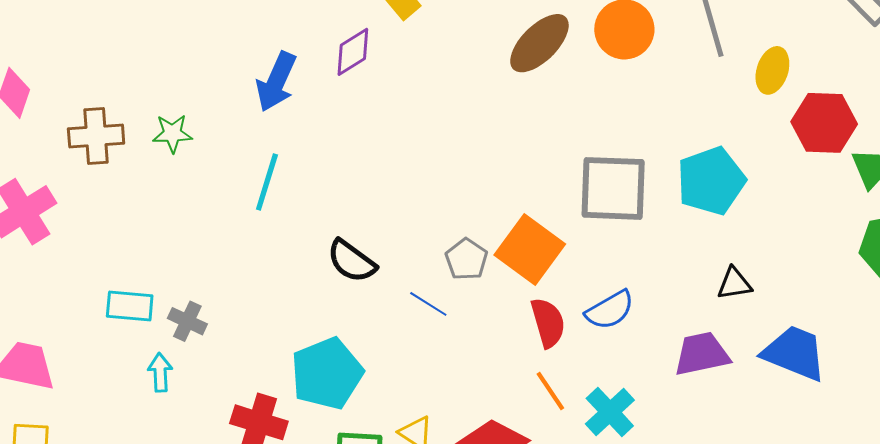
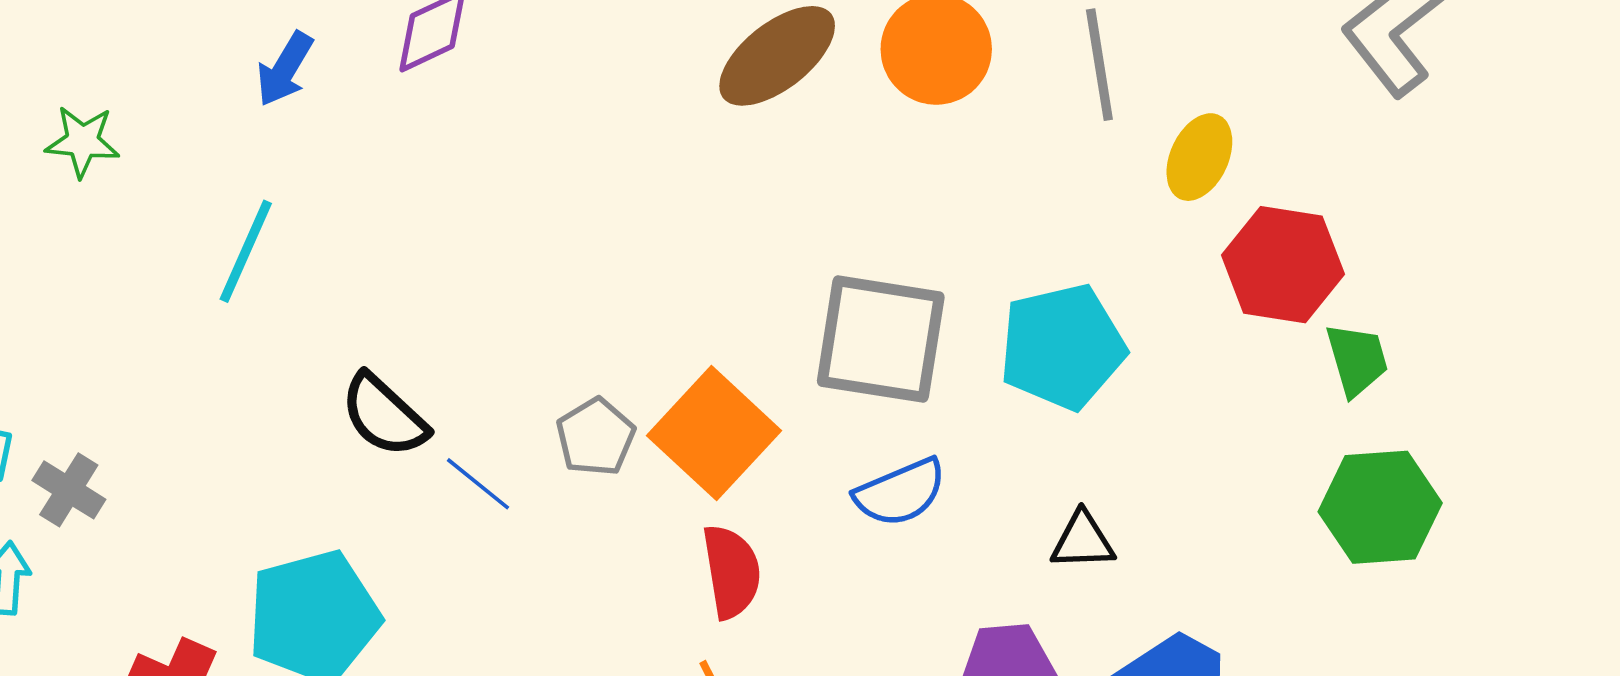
blue arrow: (276, 82) -> (285, 69), size x0.7
blue line: (428, 304) -> (478, 484), moved
blue semicircle: (610, 310) -> (900, 492), moved

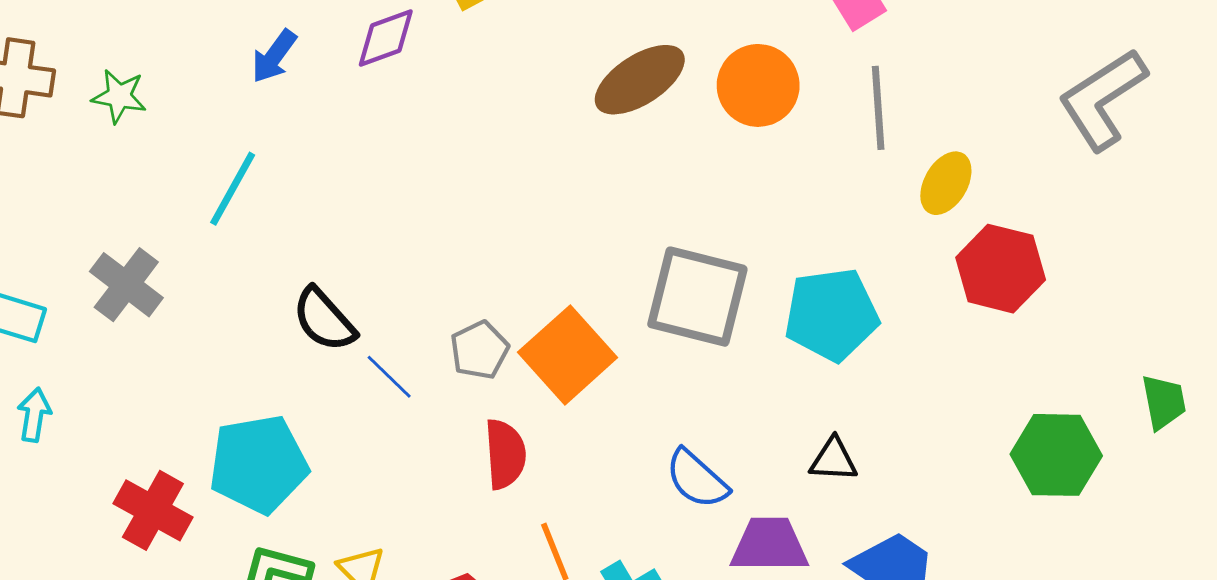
green trapezoid: (1357, 360) -> (1164, 402), moved
gray cross: (69, 490) -> (126, 285), moved, size x1.4
blue semicircle: (900, 492) -> (697, 479), moved, turned 60
red semicircle: (731, 572) -> (505, 454), moved

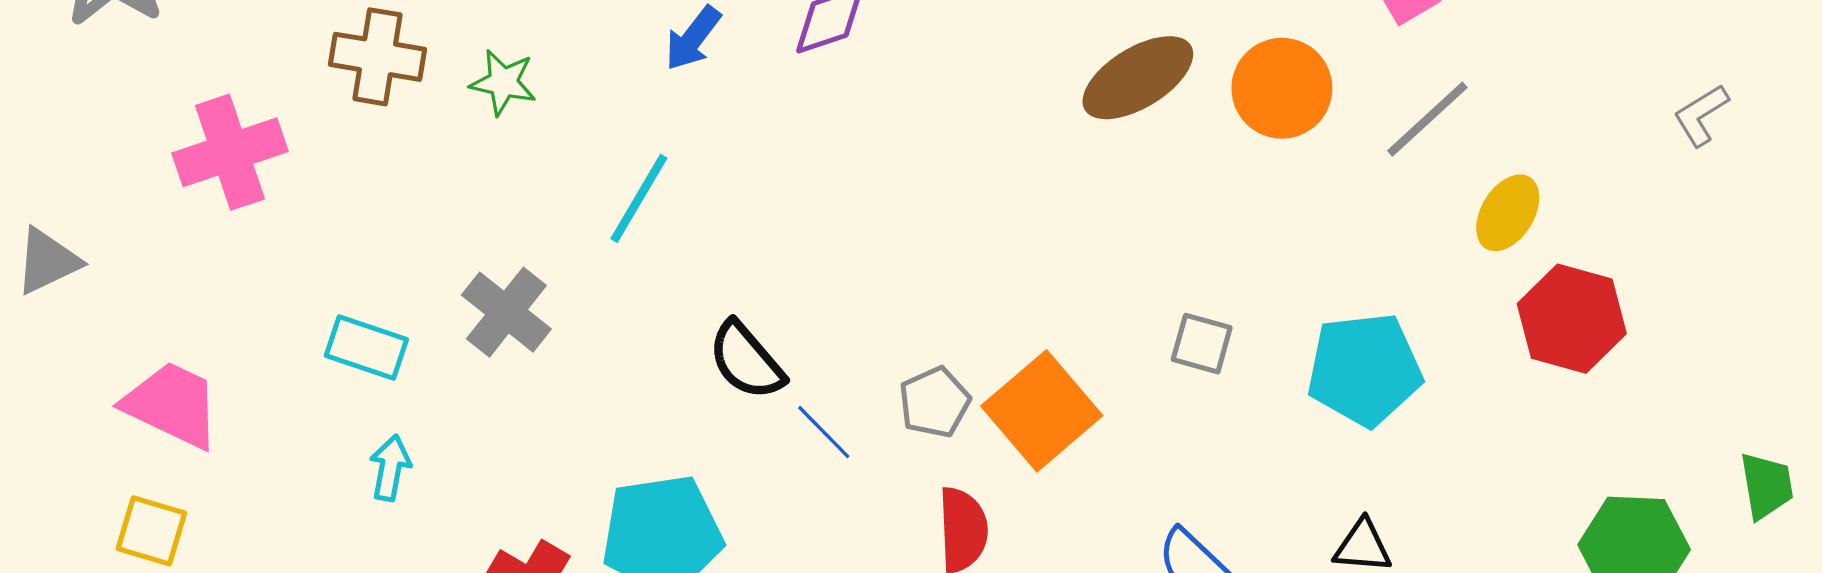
gray L-shape: (1103, 99) -> (1701, 115), size x0.5
gray line: (878, 108) -> (1427, 119), turned 50
gray square: (697, 297) -> (1202, 344), size x0.5

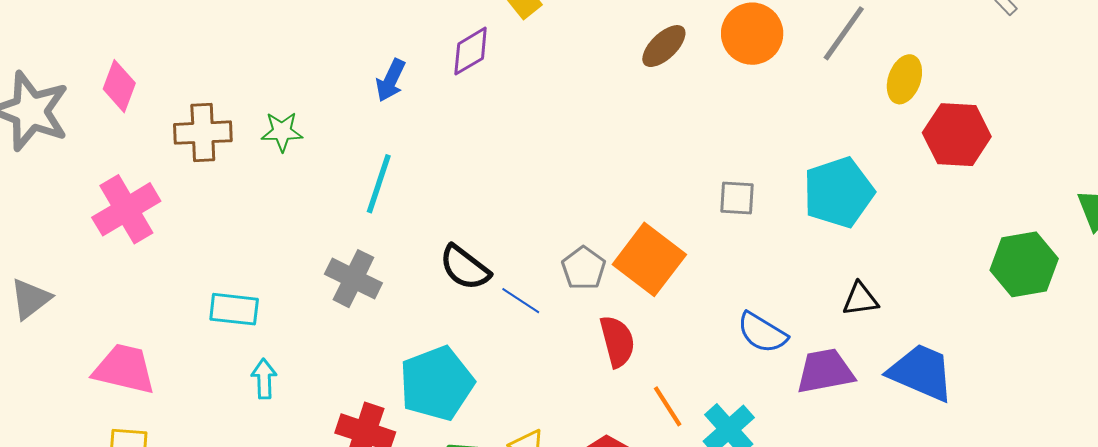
brown ellipse: (1138, 78) -> (664, 46), size x0.7
gray cross: (506, 312) -> (353, 279), moved

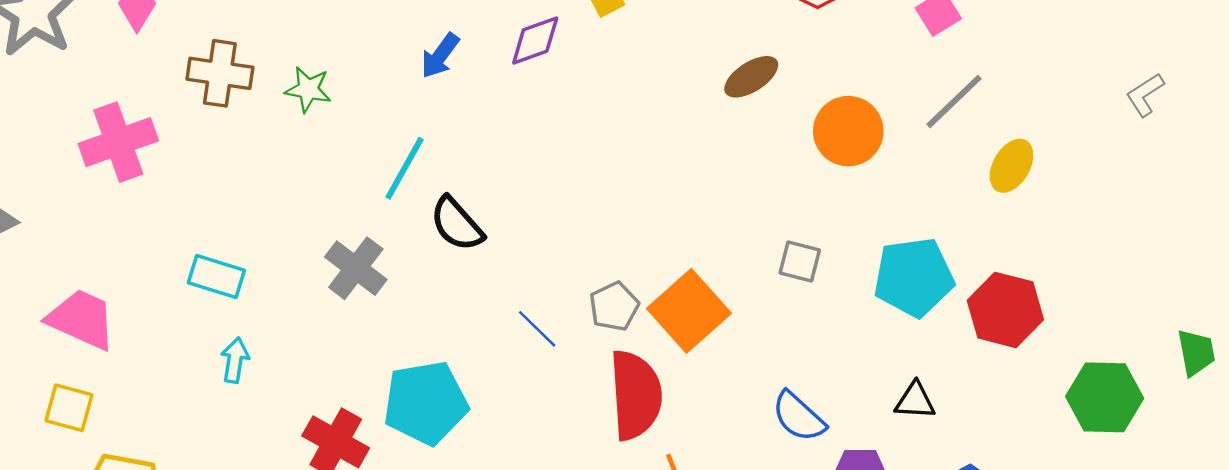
orange circle: (752, 34) -> (848, 131), moved
red hexagon: (957, 135) -> (1005, 310), moved
black semicircle: (465, 268) -> (457, 224), moved
red semicircle: (617, 341) -> (636, 395), size x1.5

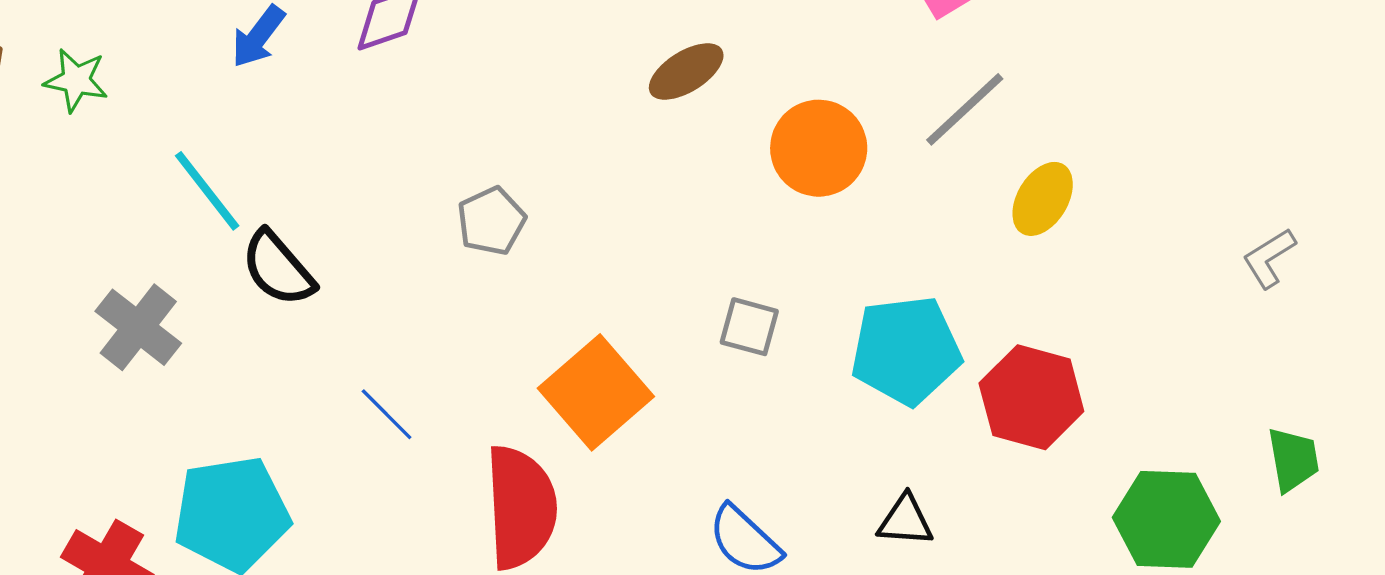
gray L-shape: (1145, 95) -> (1269, 258), moved
cyan line: (404, 168) -> (207, 191), turned -68
gray pentagon: (614, 306) -> (491, 221), moved

